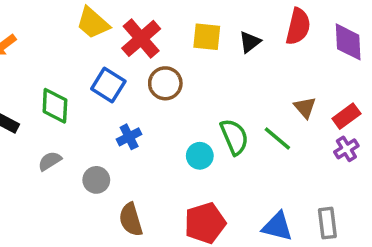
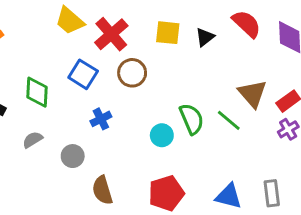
red semicircle: (298, 26) -> (247, 24), turned -60
brown triangle: (305, 107) -> (252, 94), size x1.5

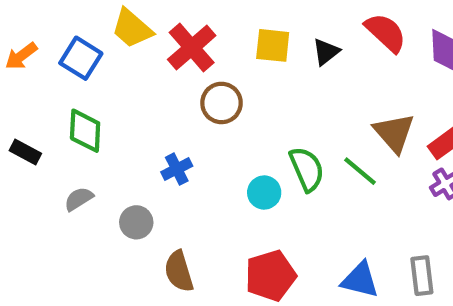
blue square: (83, 74) -> (81, 58), moved

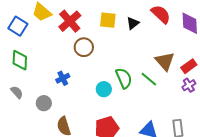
gray semicircle: (79, 199) -> (17, 92), turned 80

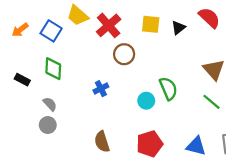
green line: (149, 79) -> (212, 102), moved
gray circle: (44, 103) -> (48, 125), moved

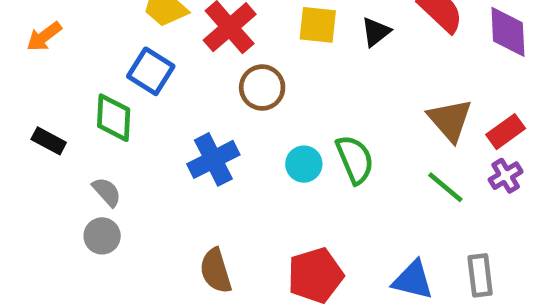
blue square: (51, 31) -> (151, 71), moved
blue cross: (101, 89) -> (213, 159), size x1.5
cyan circle: (146, 101) -> (304, 164), moved

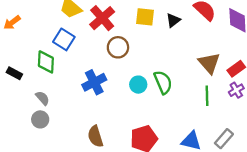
green line: (445, 187) -> (207, 96), turned 48
gray rectangle: (480, 275) -> (224, 139), turned 48

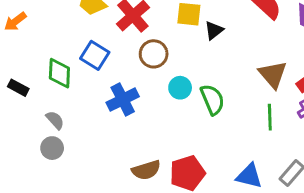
black triangle: (173, 20) -> (214, 30), moved
blue square: (64, 39) -> (95, 55), moved
cyan circle: (138, 85) -> (180, 88), moved
brown semicircle: (95, 136) -> (146, 170), moved, turned -90

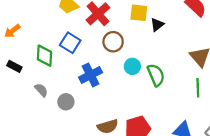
orange arrow: (15, 22) -> (12, 31), moved
gray circle: (52, 148) -> (66, 102), moved

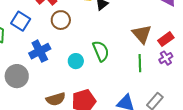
cyan circle: (132, 66) -> (76, 61), moved
gray circle: (66, 102) -> (17, 76), size x1.5

